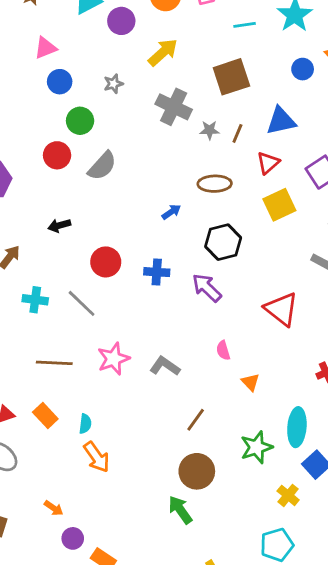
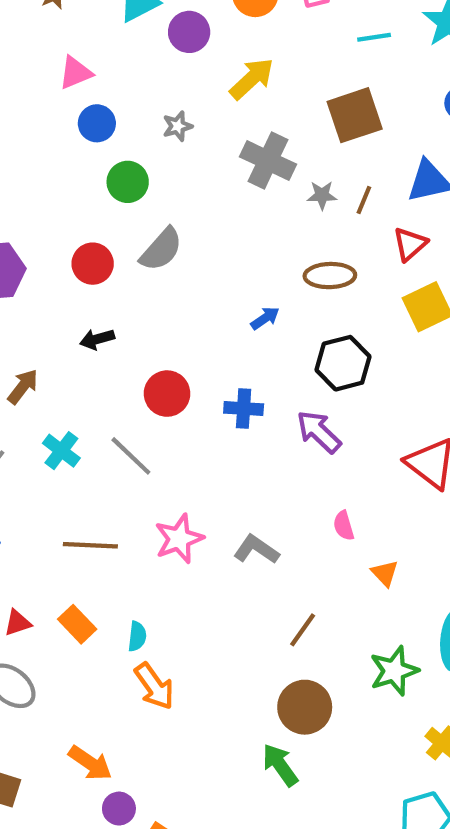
red circle: (57, 155) -> (93, 264), moved
cyan cross: (35, 300) -> (61, 451), turned 30
orange arrow: (54, 508) -> (90, 763), size x1.5

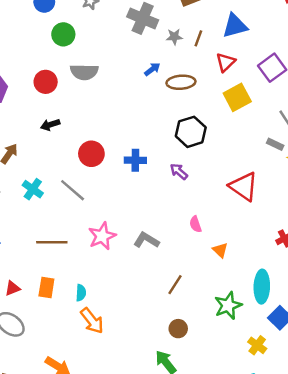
gray semicircle: (161, 249) -> (84, 72), turned 52
blue arrow: (265, 318) -> (152, 69), moved
purple arrow: (319, 432) -> (179, 171), size x0.7
orange rectangle: (77, 624) -> (46, 287), turned 55
brown circle: (305, 707) -> (178, 329), size x0.6

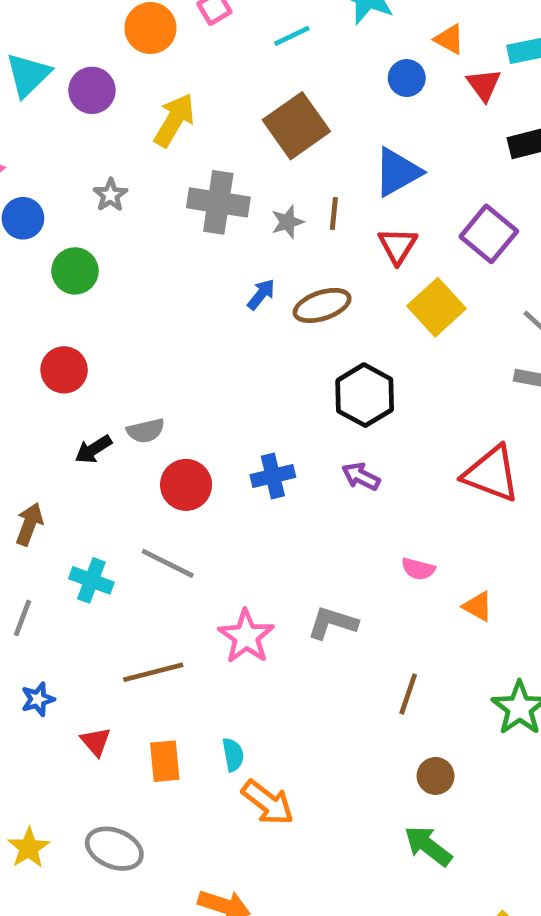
gray semicircle: (84, 72) -> (146, 431), moved, size x0.7
pink semicircle: (195, 224) -> (418, 569), turned -42
red triangle: (13, 288) -> (96, 742), moved, turned -35

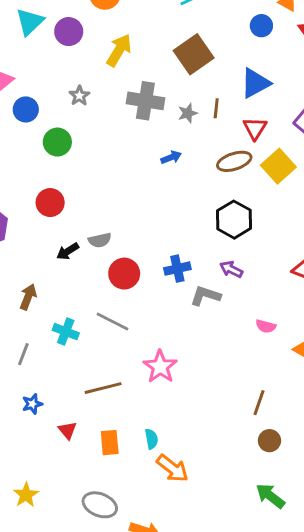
blue arrow: (261, 294) -> (171, 157), turned 30
brown ellipse: (322, 305) -> (234, 161), moved
gray L-shape: (332, 623) -> (205, 296), moved
brown circle: (436, 776) -> (269, 441), moved
gray ellipse: (114, 849) -> (100, 505), moved

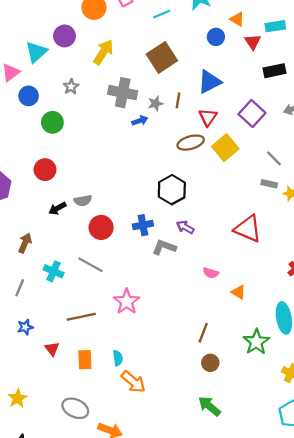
cyan triangle: (30, 22) -> (36, 52), moved
blue arrow: (171, 157) -> (140, 121), moved
black hexagon: (234, 220) -> (172, 190), moved

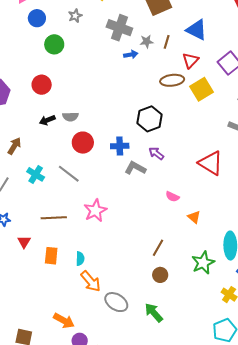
blue triangle: (209, 82) -> (197, 30), turned 45
gray ellipse: (75, 408) -> (116, 302), moved

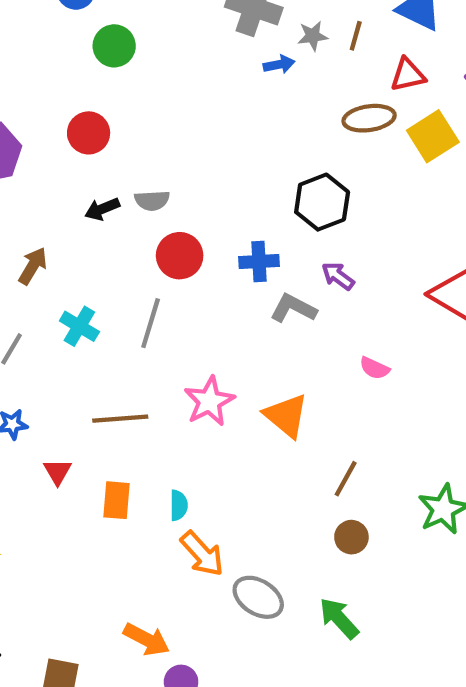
red triangle: (190, 60) -> (408, 75), turned 36
gray line: (69, 174) -> (151, 323), turned 70
orange triangle: (194, 217) -> (286, 416), moved, size x1.6

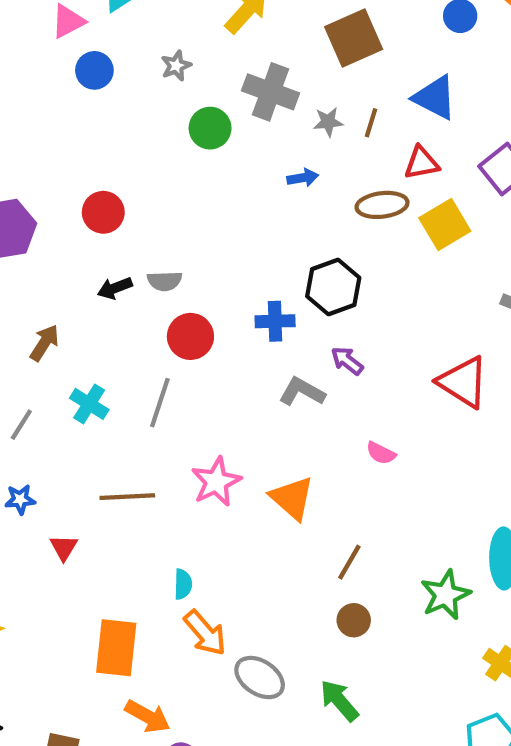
green circle: (114, 46) -> (210, 128), moved
blue arrow: (279, 64) -> (303, 178), moved
blue cross: (259, 262) -> (275, 321), moved
orange rectangle: (116, 500) -> (116, 648), moved, size x1.5

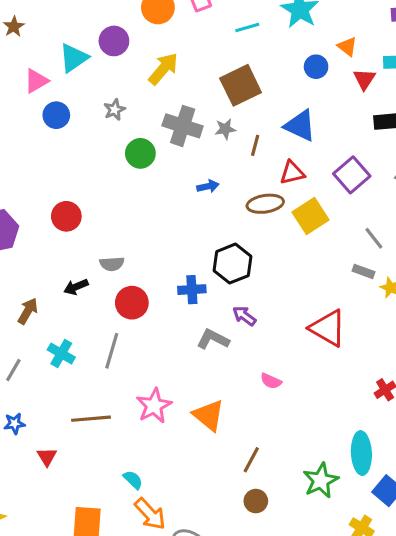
gray star: (328, 122) -> (225, 129), moved
black arrow: (115, 288) -> (76, 287), moved
cyan semicircle: (183, 584) -> (133, 480), turned -45

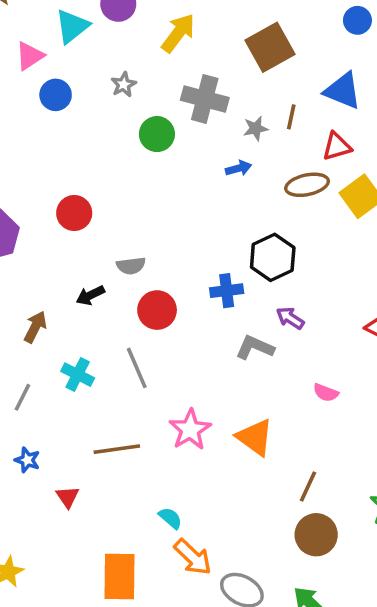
gray star: (225, 129) -> (256, 128), moved
gray line: (112, 351) -> (137, 368), turned -36
blue star: (14, 424) -> (27, 460), turned 30
brown circle: (256, 501) -> (316, 535), size x1.5

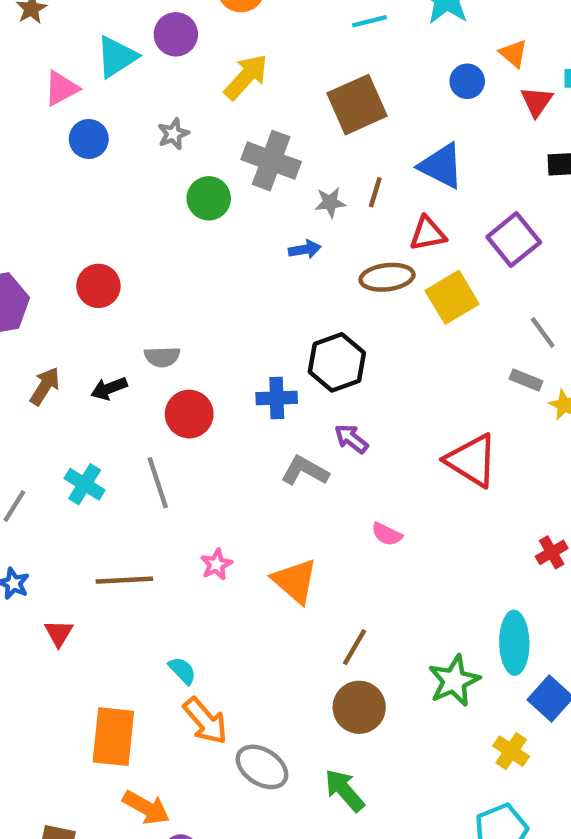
brown arrow: (35, 327) -> (45, 386), moved
pink star: (190, 430) -> (216, 564), size x0.6

